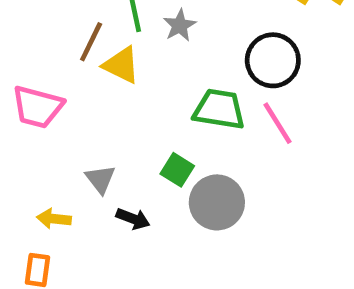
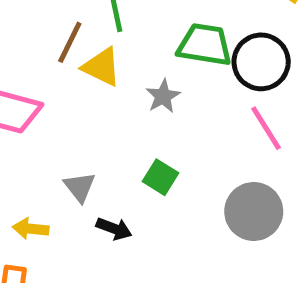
gray star: (180, 25) -> (163, 96), moved
green trapezoid: (219, 109) -> (205, 45), moved
gray circle: (217, 202) -> (254, 211), moved

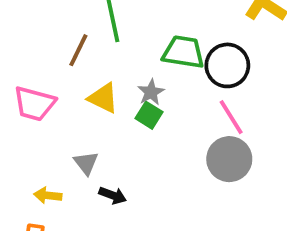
yellow triangle: (102, 67) -> (103, 98), moved
green square: (161, 177) -> (149, 115), moved
gray circle: (254, 211) -> (229, 159), moved

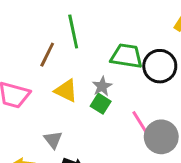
pink line: (231, 117) -> (141, 124), moved

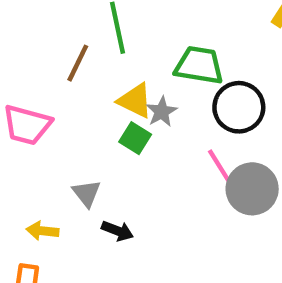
black circle: (160, 66) -> (239, 107), moved
yellow triangle: (66, 91) -> (135, 101), moved
green square: (101, 104) -> (135, 138), moved

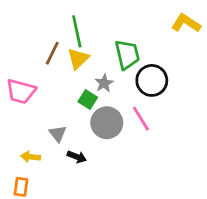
green trapezoid: (199, 65) -> (127, 55), turned 68
yellow triangle: (135, 101) -> (78, 59), moved, turned 50
gray circle: (252, 189) -> (107, 123), moved

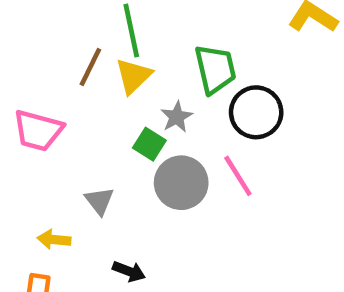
black arrow: (77, 157) -> (129, 271), moved

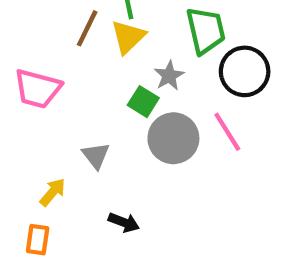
yellow arrow: (54, 239) -> (53, 192), turned 124

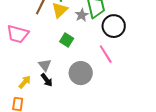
gray star: (169, 76) -> (82, 15), moved
gray circle: (173, 138) -> (81, 73), moved
black arrow: (124, 222) -> (47, 80), moved, turned 32

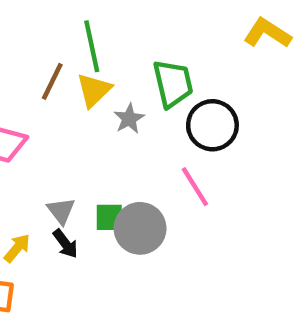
gray star: (82, 15) -> (129, 119), moved
green square: (67, 40) -> (109, 217), moved, turned -32

